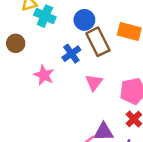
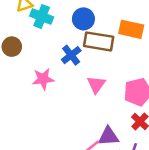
brown rectangle: (98, 42) -> (99, 41), turned -52
pink star: (44, 75) -> (43, 79), turned -30

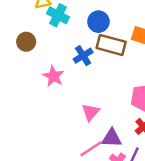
pink star: (43, 79) -> (53, 76), turned 30
pink triangle: (96, 85) -> (91, 112), moved

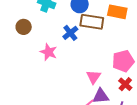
pink triangle: (91, 112) -> (94, 77), moved

